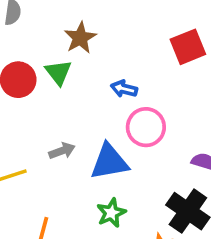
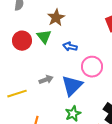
blue arrow: (124, 89) -> (70, 47), moved
blue triangle: (109, 162) -> (72, 86), turned -35

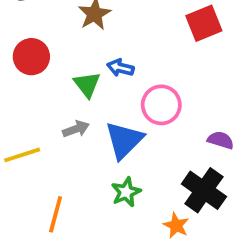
green triangle: (44, 37) -> (87, 84), moved

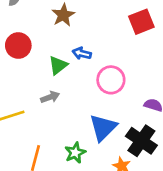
green triangle: (87, 84) -> (58, 65), turned 30
blue triangle: (124, 140) -> (103, 128), moved
green star: (126, 192) -> (75, 153), moved

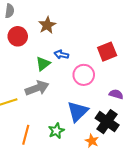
red square: (141, 22) -> (107, 52), moved
red circle: (18, 45) -> (18, 36), moved
gray arrow: (50, 97) -> (37, 88), size x1.6

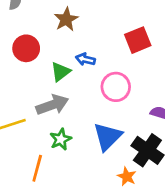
red circle: (18, 36) -> (26, 48), moved
red square: (107, 52) -> (138, 40), moved
green star: (56, 131) -> (61, 139), moved

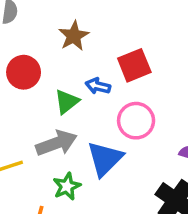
red square: (138, 40) -> (134, 65), moved
blue triangle: (107, 137) -> (105, 159), moved

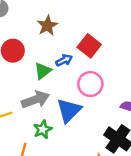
red square: (134, 65) -> (89, 46), turned -30
blue arrow: (98, 86) -> (64, 60), turned 140

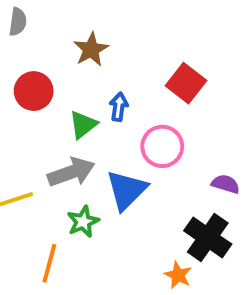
red square: (89, 46) -> (186, 83), moved
blue arrow: (64, 60) -> (119, 107), turned -56

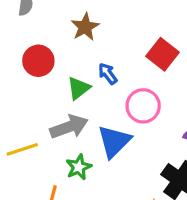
blue arrow: (119, 107) -> (108, 74), turned -45

